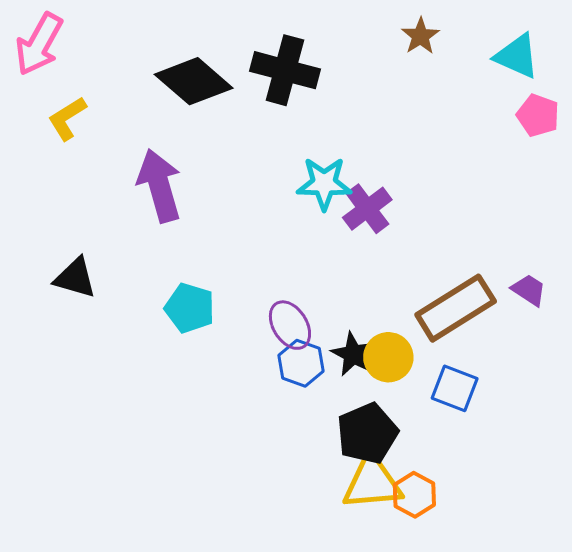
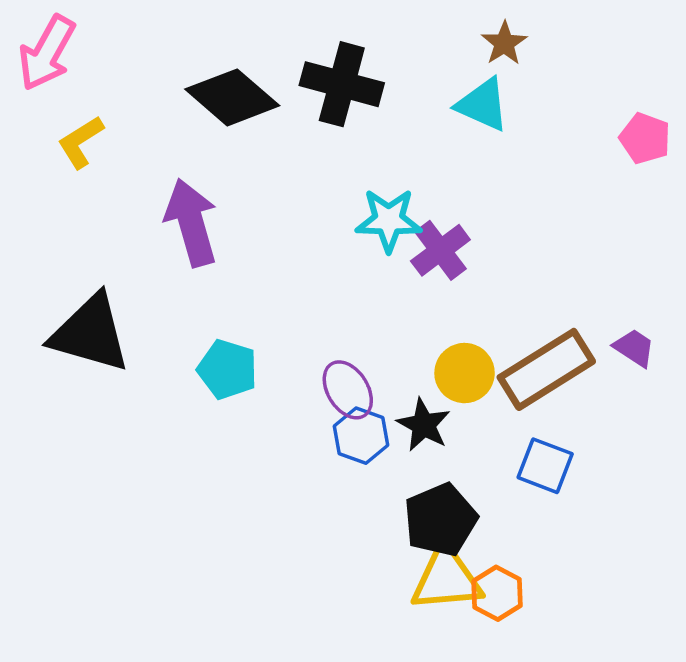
cyan triangle: (517, 56) -> (483, 105), moved
black triangle: (75, 278) -> (90, 333), size x1.6
yellow circle: (388, 357) -> (465, 373), moved

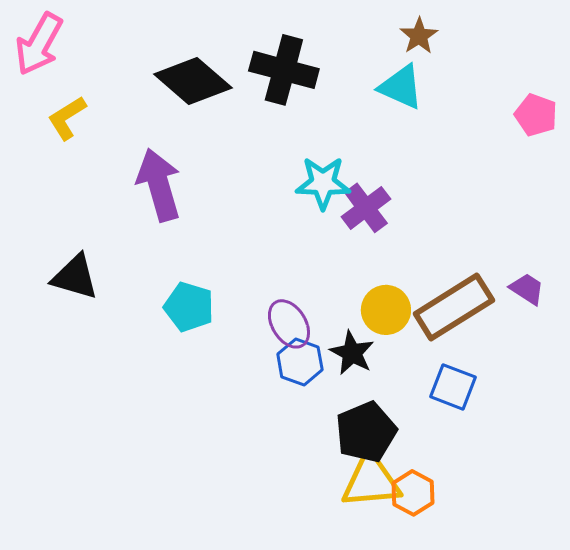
black triangle: (90, 333) -> (75, 277), size x0.7

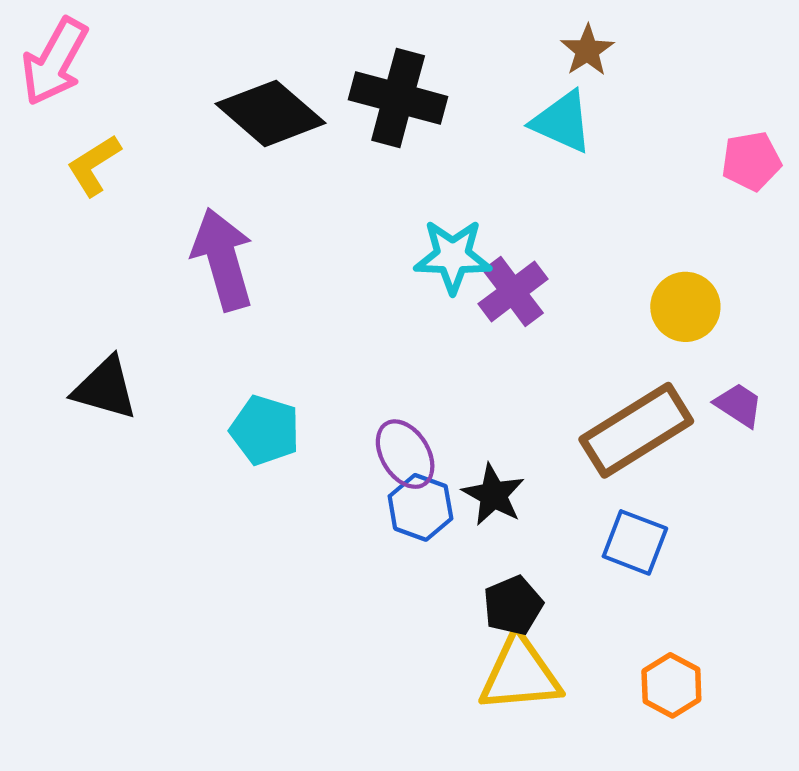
pink pentagon: (536, 115) -> (751, 161), turned -30
yellow circle: (386, 310) -> (685, 307), moved
black pentagon: (366, 432) -> (513, 605), size x0.7
orange hexagon: (413, 493) -> (671, 685), moved

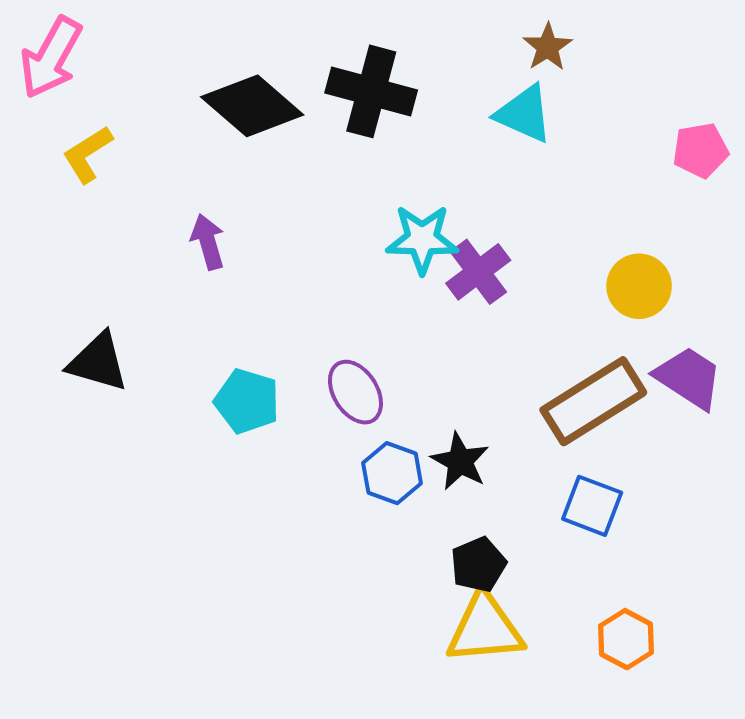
purple arrow: (223, 259) -> (208, 242), size x0.6
purple trapezoid: (739, 405) -> (689, 378), size x1.5
purple ellipse: (405, 454) -> (355, 392), moved

